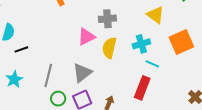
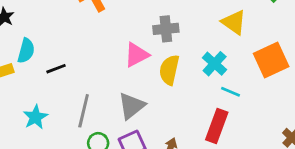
cyan cross: (141, 44) -> (215, 64), turned -30
black line: (21, 49) -> (56, 69), moved

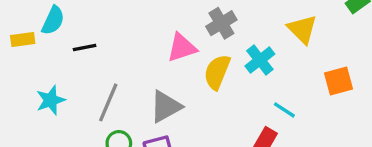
gray cross: (166, 29) -> (221, 23), turned -35
orange square: (271, 60) -> (338, 81), size x0.7
cyan cross: (215, 64) -> (260, 60), moved

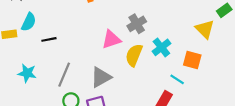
yellow triangle: (302, 29) -> (205, 29), moved
orange square: (338, 81) -> (192, 60), moved, turned 30
cyan star: (51, 100) -> (27, 73), turned 30

